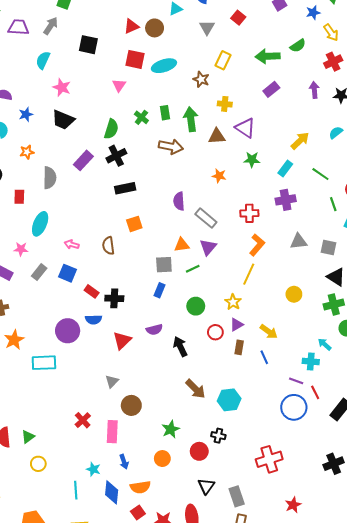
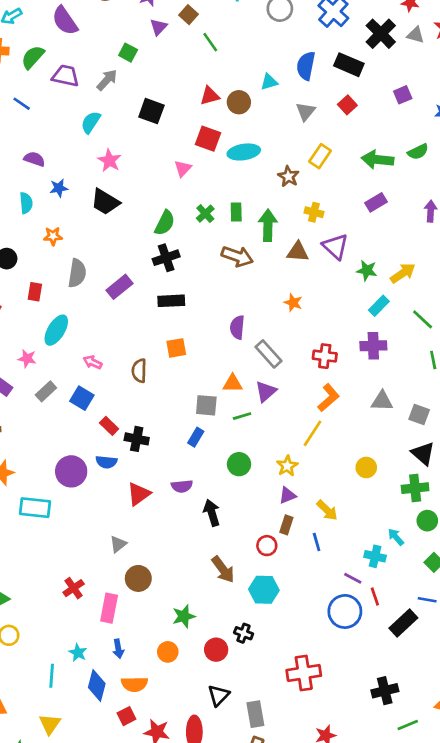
purple rectangle: (83, 160) -> (119, 287), moved
green star: (252, 160) -> (367, 270), moved
red circle: (215, 332) -> (267, 546), moved

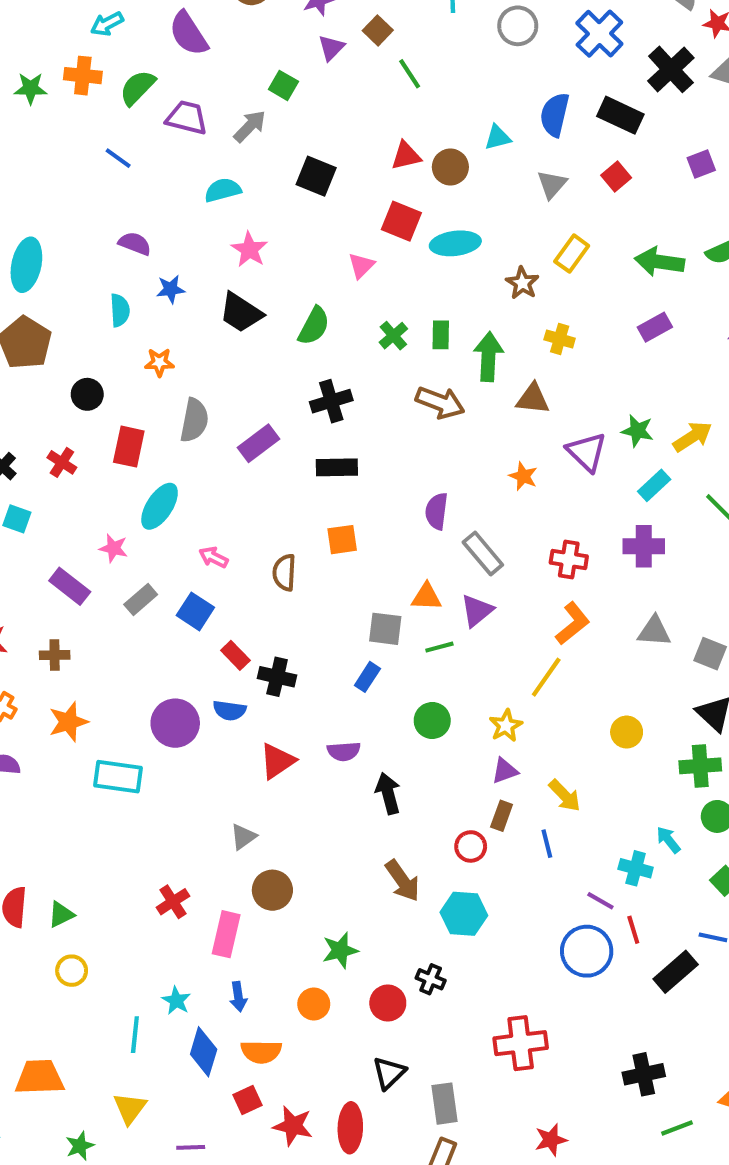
cyan semicircle: (91, 122) -> (223, 190), turned 40
green semicircle: (165, 223) -> (314, 326), moved
purple triangle: (335, 247) -> (587, 452), moved
red rectangle: (35, 292) -> (129, 447), size x1.4

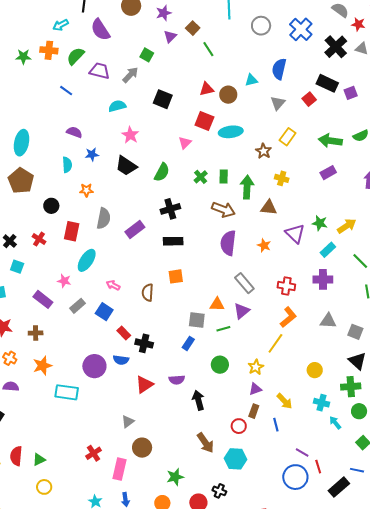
black rectangle: (620, 115) -> (327, 83), moved
purple semicircle: (437, 511) -> (228, 243), moved, size x1.4
cyan cross: (636, 868) -> (322, 403), moved

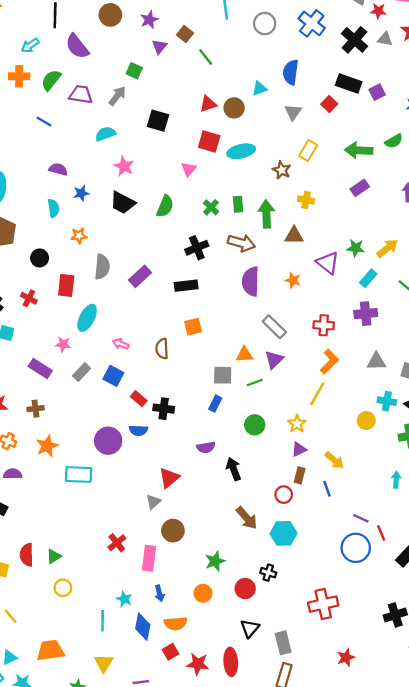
black cross: (170, 209) -> (197, 248), moved
red triangle: (144, 385) -> (169, 478), moved
cyan cross: (322, 403) -> (387, 401), moved
cyan arrow: (335, 423) -> (396, 480), turned 48

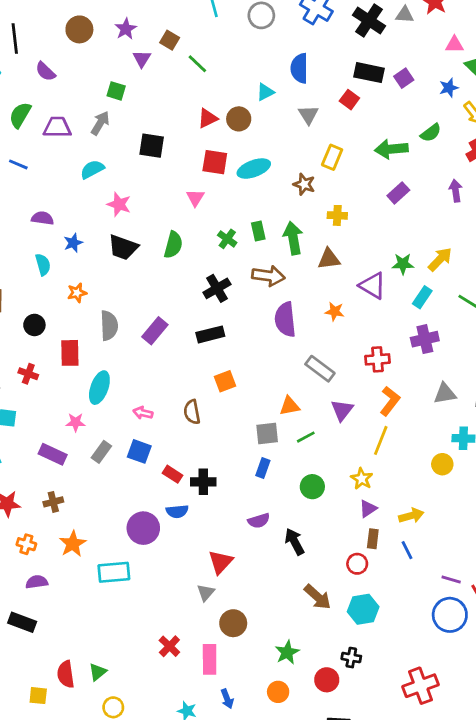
purple semicircle: (77, 46) -> (45, 71), size x0.7
purple triangle: (274, 360) -> (342, 410), moved
yellow arrow: (334, 460) -> (411, 516), turned -48

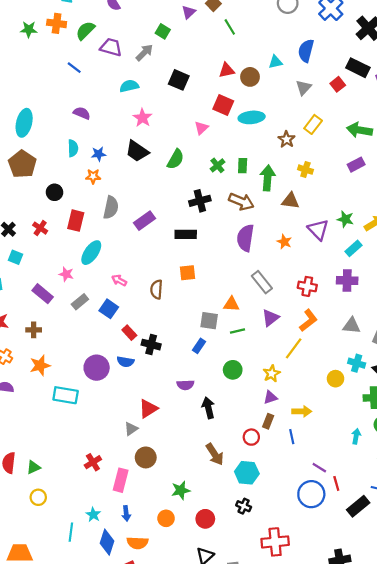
blue star: (73, 243) -> (99, 154), moved
black cross: (351, 658) -> (244, 506), moved

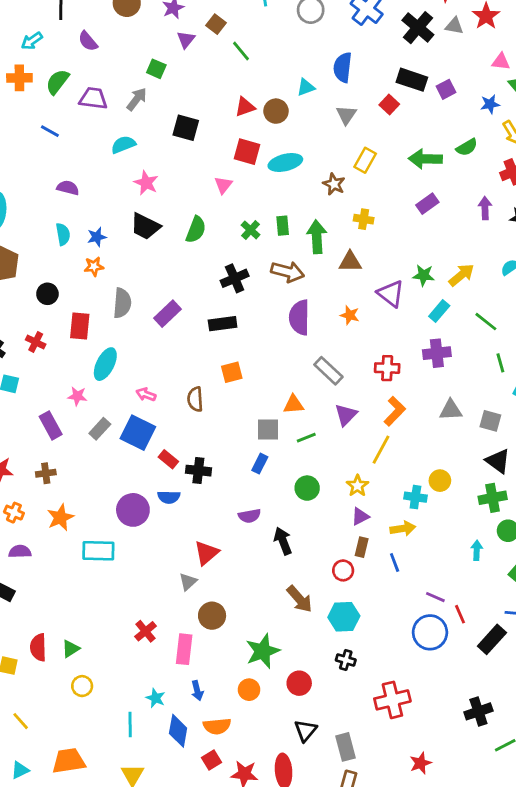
purple rectangle: (43, 294) -> (51, 425), turned 30
blue square: (109, 309) -> (138, 433), size x1.4
cyan cross: (357, 363) -> (415, 497), moved
green star: (181, 490) -> (263, 651), size x1.4

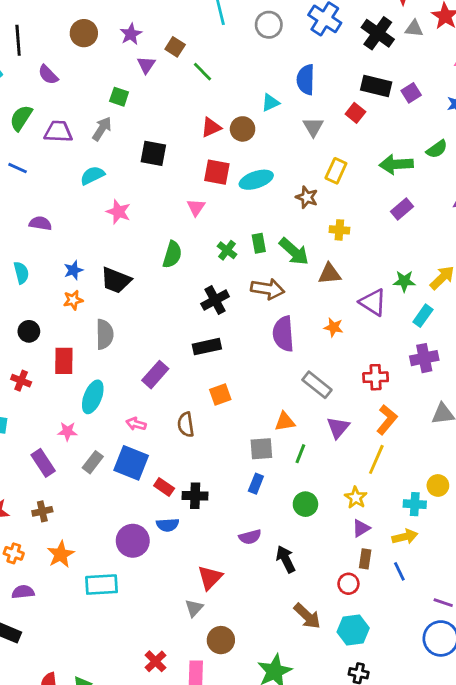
black trapezoid: (145, 226) -> (116, 280), moved
cyan semicircle: (63, 234) -> (21, 273), moved
green arrow: (317, 237) -> (294, 251), turned 140
purple rectangle: (167, 314) -> (155, 375), moved
green line: (306, 438) -> (300, 454), turned -42

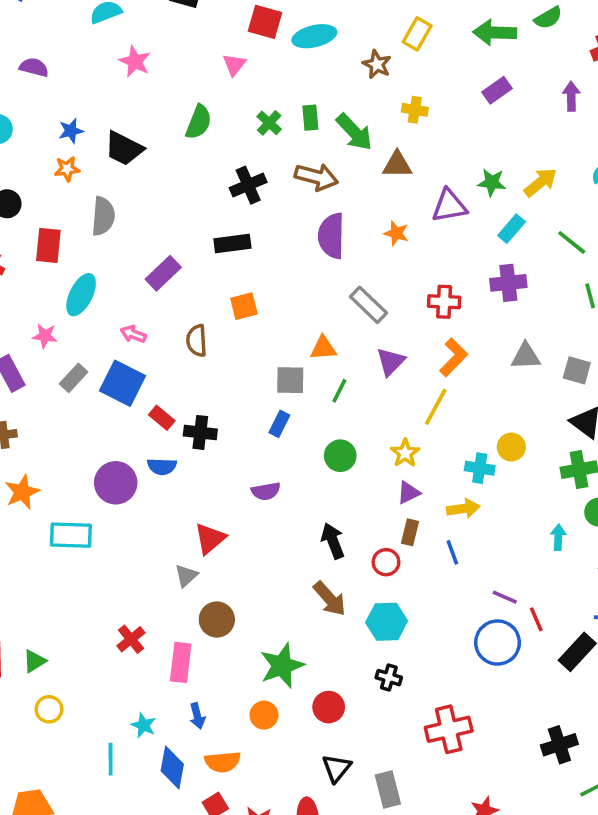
purple triangle: (373, 302) -> (449, 206), turned -48
black arrow: (286, 559) -> (333, 541), moved

